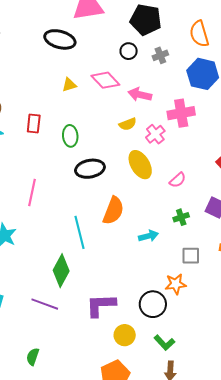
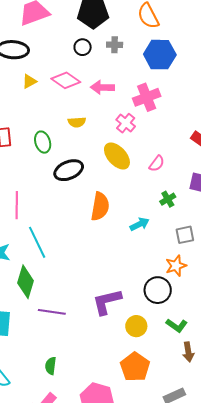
gray cross: (160, 55) -> (115, 45), turned 35
yellow triangle: (69, 85) -> (29, 81), moved
yellow semicircle: (128, 124) -> (77, 122), moved, turned 30
cyan line: (80, 232) -> (37, 242), moved
green diamond: (61, 271) -> (25, 282), moved

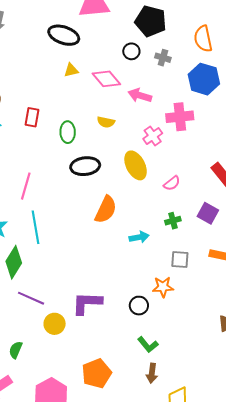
black circle: (158, 290) -> (139, 306), size x0.7
yellow circle: (136, 326) -> (55, 324), moved

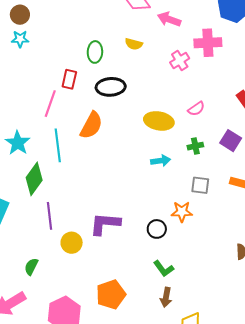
red rectangle: (32, 117) -> (69, 79), moved
yellow ellipse: (136, 165) -> (159, 121), moved, turned -56
orange semicircle: (106, 210) -> (91, 125), moved
purple line: (31, 298) -> (49, 216), turned 56

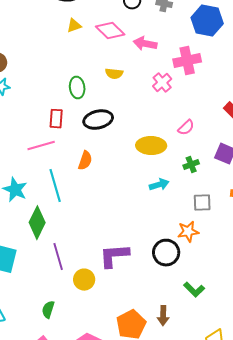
pink line: (50, 104) -> (41, 146), turned 64
orange semicircle: (91, 125) -> (85, 161), size x0.7
black circle: (157, 229) -> (166, 253), size x1.4
green L-shape: (164, 269) -> (194, 290), moved
brown arrow: (166, 297) -> (163, 316), moved

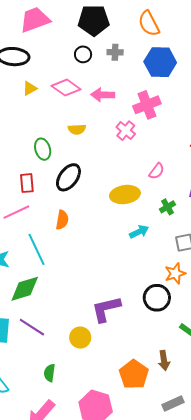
black ellipse: (98, 120) -> (68, 177), turned -32
green diamond: (37, 223) -> (25, 289), turned 56
purple line: (58, 257) -> (32, 327), moved, turned -32

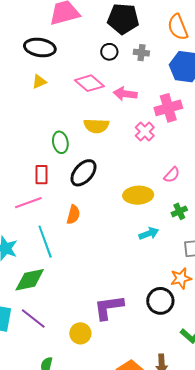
yellow triangle: (30, 88) -> (39, 82), moved
yellow semicircle: (77, 129) -> (96, 126), size x1.4

